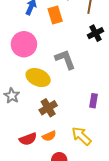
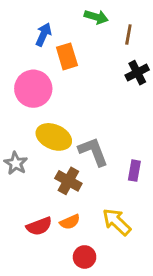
orange rectangle: (55, 15) -> (67, 56), moved
gray L-shape: (65, 59) -> (93, 152), moved
brown cross: (48, 108) -> (68, 181), turned -30

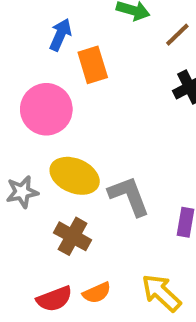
brown line: (128, 34) -> (177, 35), turned 36
gray star: (16, 163) -> (22, 192), moved, turned 30
brown cross: (68, 181) -> (73, 236), moved

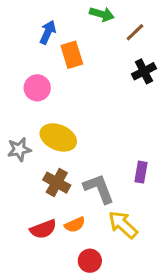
pink circle: (46, 109) -> (37, 88), size x0.7
gray L-shape: (129, 196) -> (99, 189), moved

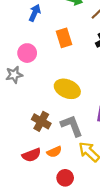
orange rectangle: (72, 55) -> (64, 38), moved
yellow ellipse: (58, 137) -> (67, 89), moved
gray star: (19, 149) -> (14, 75), moved

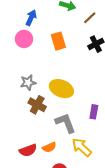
pink circle: (27, 53) -> (24, 39), moved
gray star: (14, 75) -> (28, 83), moved
brown cross: (41, 121) -> (37, 105), moved

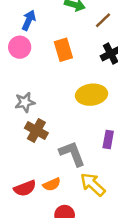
yellow ellipse: (61, 89) -> (92, 95), moved, turned -30

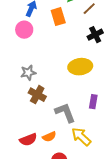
orange rectangle: (63, 50) -> (58, 17), moved

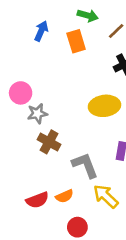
pink circle: (24, 30) -> (21, 93), moved

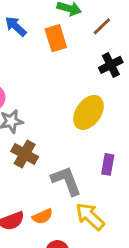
blue arrow: (41, 31) -> (16, 26), turned -72
yellow ellipse: (104, 106) -> (88, 112), turned -48

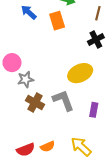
brown line: (102, 26) -> (98, 13), moved, turned -32
yellow ellipse: (88, 112) -> (80, 73), turned 30
gray L-shape: (66, 181) -> (63, 100), moved

